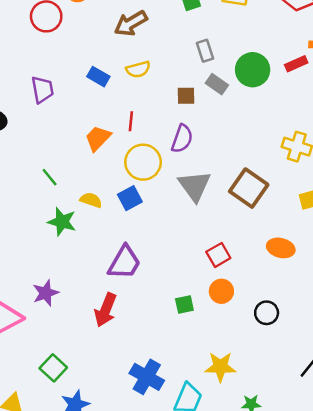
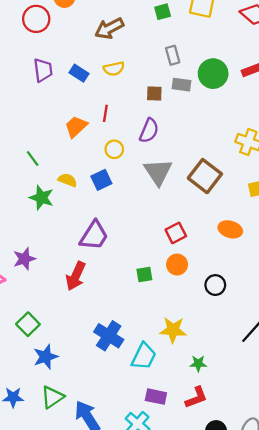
gray rectangle: (217, 84) -> (182, 85), turned -30
purple trapezoid: (42, 90) -> (43, 70), moved
yellow circle: (143, 162) -> (114, 149), size x0.6

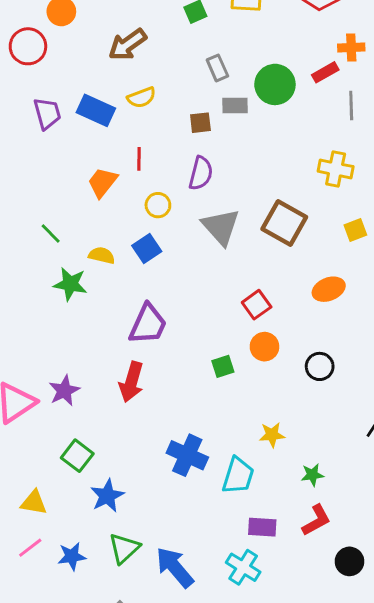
blue rectangle: (79, 73) -> (96, 110), size x1.4
orange ellipse: (230, 229) -> (329, 289), turned -30
purple star: (24, 259) -> (64, 391), moved
yellow star: (173, 330) -> (272, 435), size x0.7

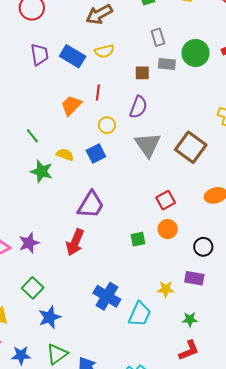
purple rectangle: (262, 527) -> (194, 278), moved

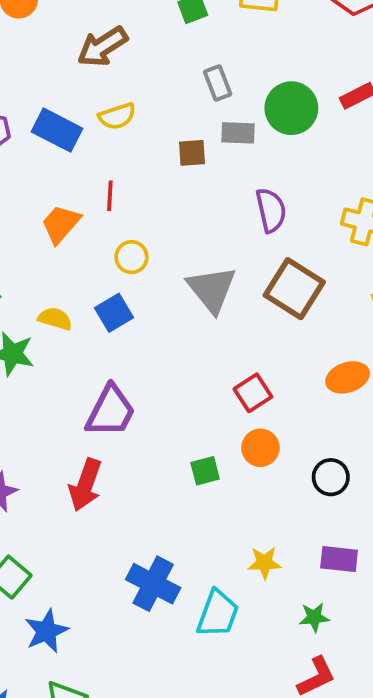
purple semicircle: (138, 107) -> (271, 210), moved, turned -30
purple rectangle: (194, 278) -> (339, 559), moved

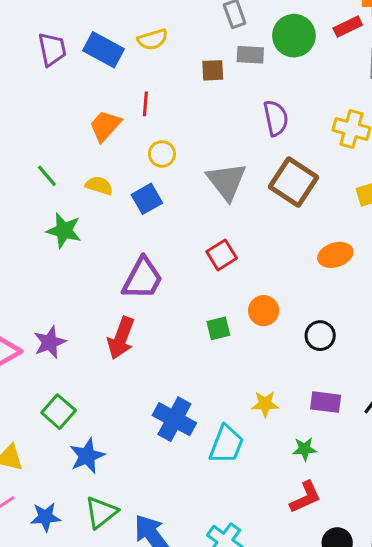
yellow semicircle: (55, 319) -> (99, 186), moved
red square: (253, 393) -> (222, 255), moved

